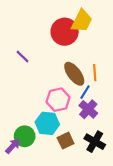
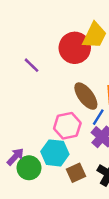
purple line: (22, 56) -> (31, 65), moved
purple arrow: (13, 146) -> (15, 157), moved

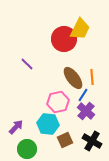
purple line: (31, 65) -> (27, 64), moved
green circle: (29, 168) -> (27, 149), moved

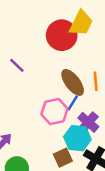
blue line: (83, 95) -> (73, 103), moved
cyan hexagon: (48, 124) -> (77, 138), moved

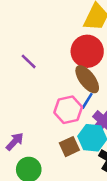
red circle: (62, 35) -> (87, 51), moved
brown square: (63, 158) -> (69, 147), moved

